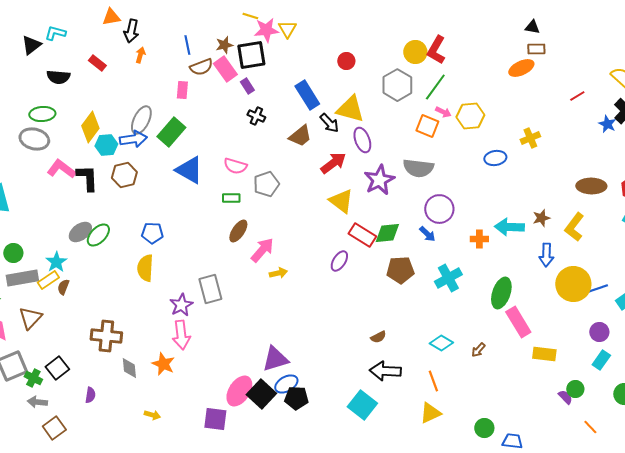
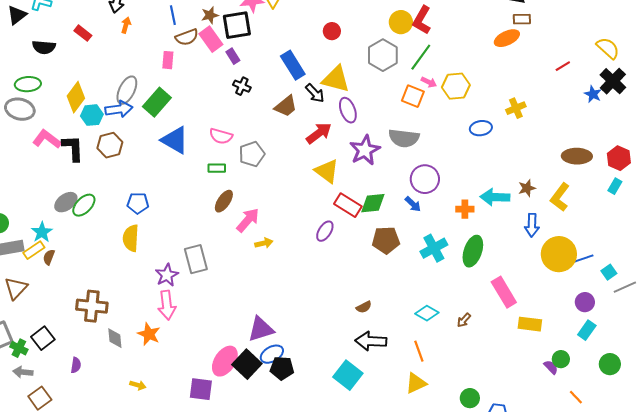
green ellipse: (501, 293) -> (473, 251), moved

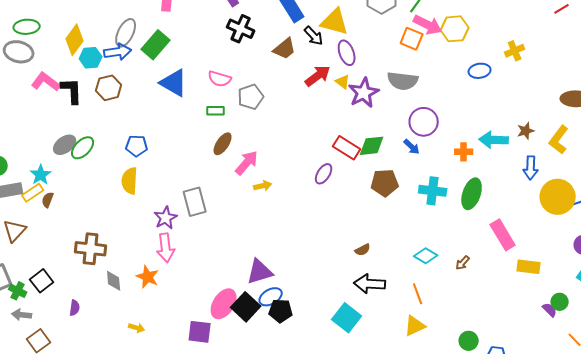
pink arrow: (429, 82) -> (428, 25), size x1.8
black cross: (242, 86) -> (241, 29), size x1.5
yellow triangle: (327, 171) -> (343, 82), moved, size x0.6
cyan cross: (434, 248) -> (433, 191), turned 36

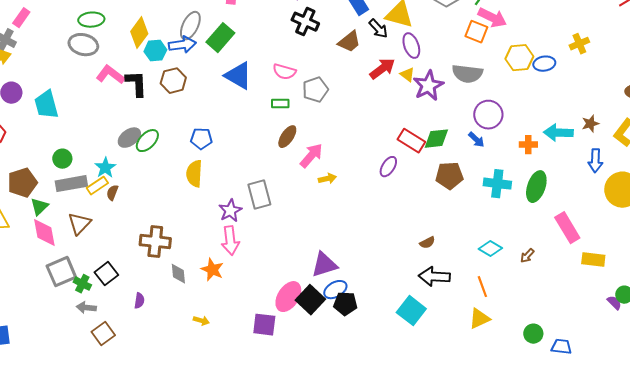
yellow hexagon: (455, 29) -> (519, 58), moved

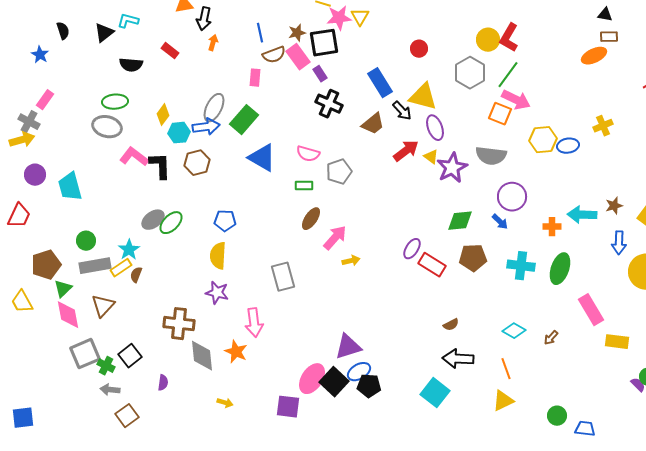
yellow diamond: (139, 33) -> (163, 115), size x0.7
red rectangle: (411, 141) -> (432, 265), moved
purple star: (230, 211) -> (217, 293), moved, turned -30
gray diamond: (178, 274) -> (202, 356), size x1.5

